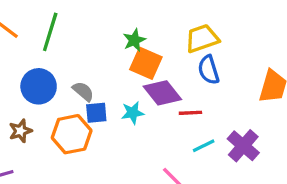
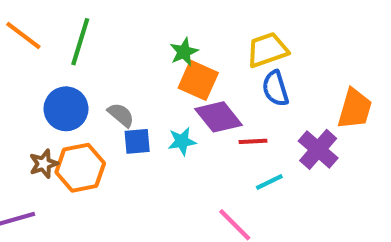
orange hexagon: (72, 134) -> (80, 168), moved
purple cross: (243, 146) -> (318, 149), moved

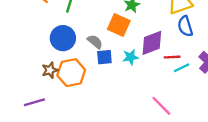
orange square: (198, 80) -> (119, 25), moved
purple diamond: (218, 117) -> (152, 43), turned -72
cyan line: (269, 182) -> (182, 68), moved

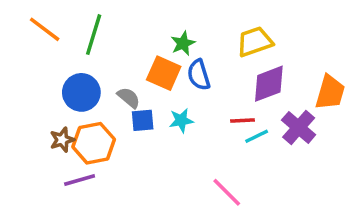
blue semicircle: (185, 26) -> (199, 75), moved
purple diamond: (152, 43) -> (269, 84), moved
purple line: (34, 102) -> (80, 180), moved

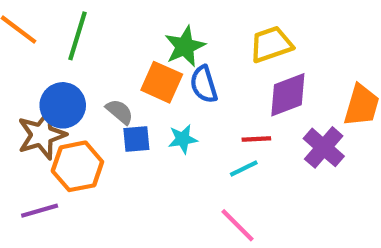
green star: (183, 43) -> (185, 46), size x1.4
cyan line: (257, 136) -> (244, 168), moved
brown star: (62, 140) -> (42, 135), moved, size x1.6
purple line: (80, 180) -> (40, 211), moved

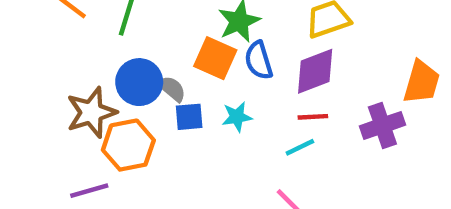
purple diamond: (288, 95) -> (315, 71), moved
blue circle: (63, 105) -> (139, 82), moved
purple cross: (324, 147) -> (382, 125), turned 30

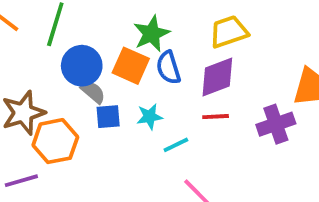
blue circle: (139, 82) -> (82, 66), moved
cyan line: (300, 147) -> (176, 145), moved

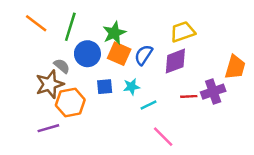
green star: (151, 34) -> (114, 33), moved
blue semicircle: (168, 68) -> (144, 55), turned 50
gray semicircle: (93, 92) -> (62, 66), moved
red line: (216, 117) -> (189, 96), moved

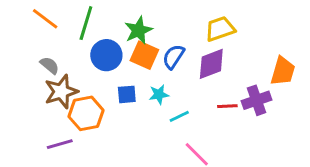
gray semicircle: (62, 66) -> (50, 65), moved

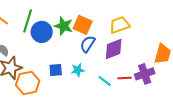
green star: (138, 30) -> (64, 26), turned -30
blue circle: (106, 55) -> (42, 32), moved
orange square: (144, 55) -> (83, 25), moved
cyan line: (179, 116) -> (105, 81), moved, turned 64

